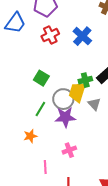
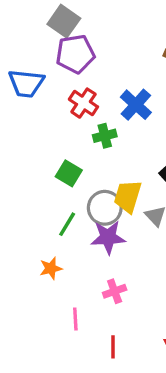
blue trapezoid: (15, 23) -> (26, 83), turned 60
red cross: (50, 35) -> (83, 103), turned -30
green cross: (85, 80) -> (105, 136), moved

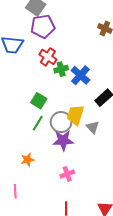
blue cross: (136, 105) -> (80, 75), moved
green cross: (105, 136) -> (61, 69), moved
green line: (67, 224) -> (38, 123), moved
pink line: (75, 319) -> (15, 191), moved

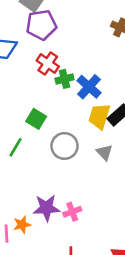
yellow trapezoid: (75, 115) -> (99, 116), moved
green line: (38, 123) -> (16, 147), moved
purple star: (63, 140) -> (46, 208), moved
orange star: (28, 160) -> (22, 225), moved

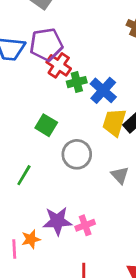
purple pentagon: (41, 25) -> (46, 44), moved
green line: (16, 147) -> (24, 175), moved
gray triangle: (104, 152) -> (120, 175), moved

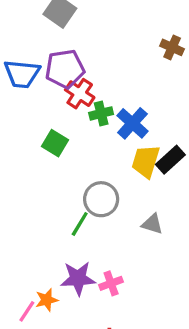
green square: (46, 125) -> (55, 143), moved
green line: (24, 175) -> (80, 224), moved
gray triangle: (120, 175) -> (152, 224), turned -30
pink line: (14, 249) -> (27, 311), turned 36

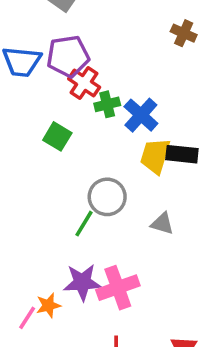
black rectangle: (170, 160) -> (182, 154), turned 48
pink cross: (111, 283) -> (118, 288), size x1.6

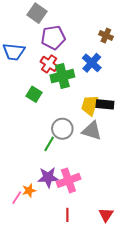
purple pentagon: (68, 56) -> (53, 38), moved
green cross: (107, 104) -> (62, 76), size x1.6
blue cross: (141, 115) -> (92, 63), moved
gray triangle: (162, 224) -> (92, 131), moved, size x1.5

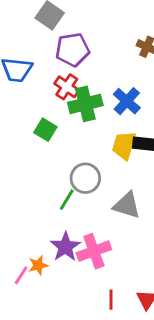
blue cross: (92, 63) -> (127, 101), moved
gray triangle: (92, 131) -> (127, 205), moved
purple star: (48, 177) -> (65, 247), turned -30
red line: (67, 215) -> (111, 300), moved

